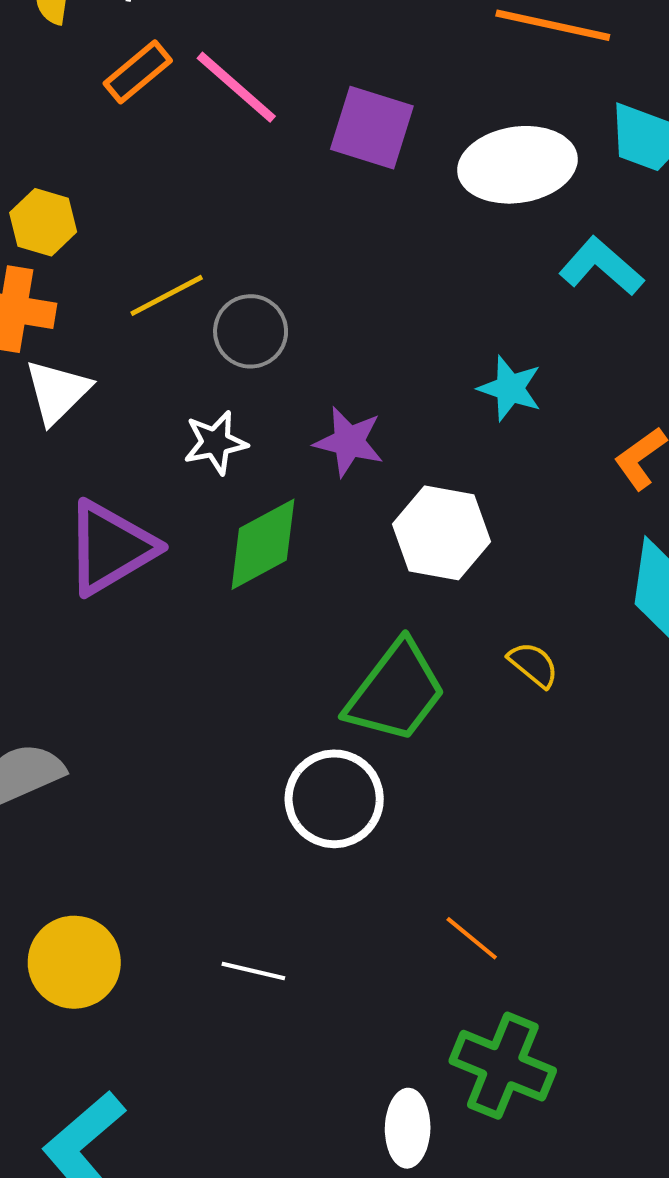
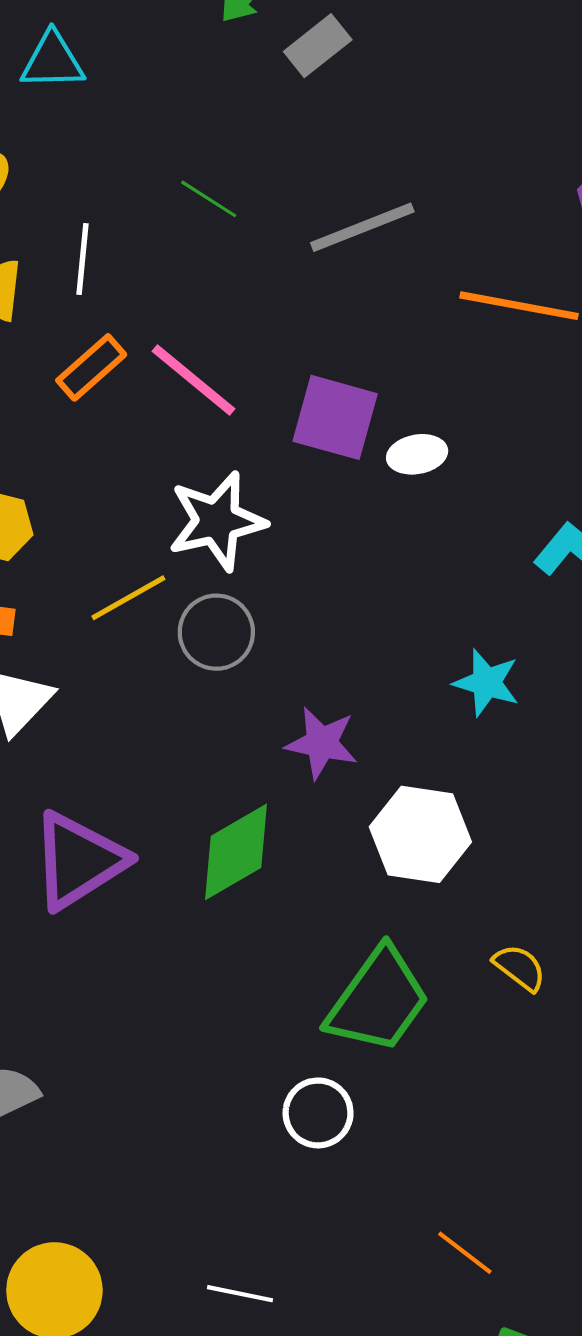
white ellipse: (517, 165) -> (417, 454), moved, size x0.5
white star: (215, 443) -> (217, 521), moved, size x1.5
white circle: (334, 799) -> (318, 1113), size x0.7

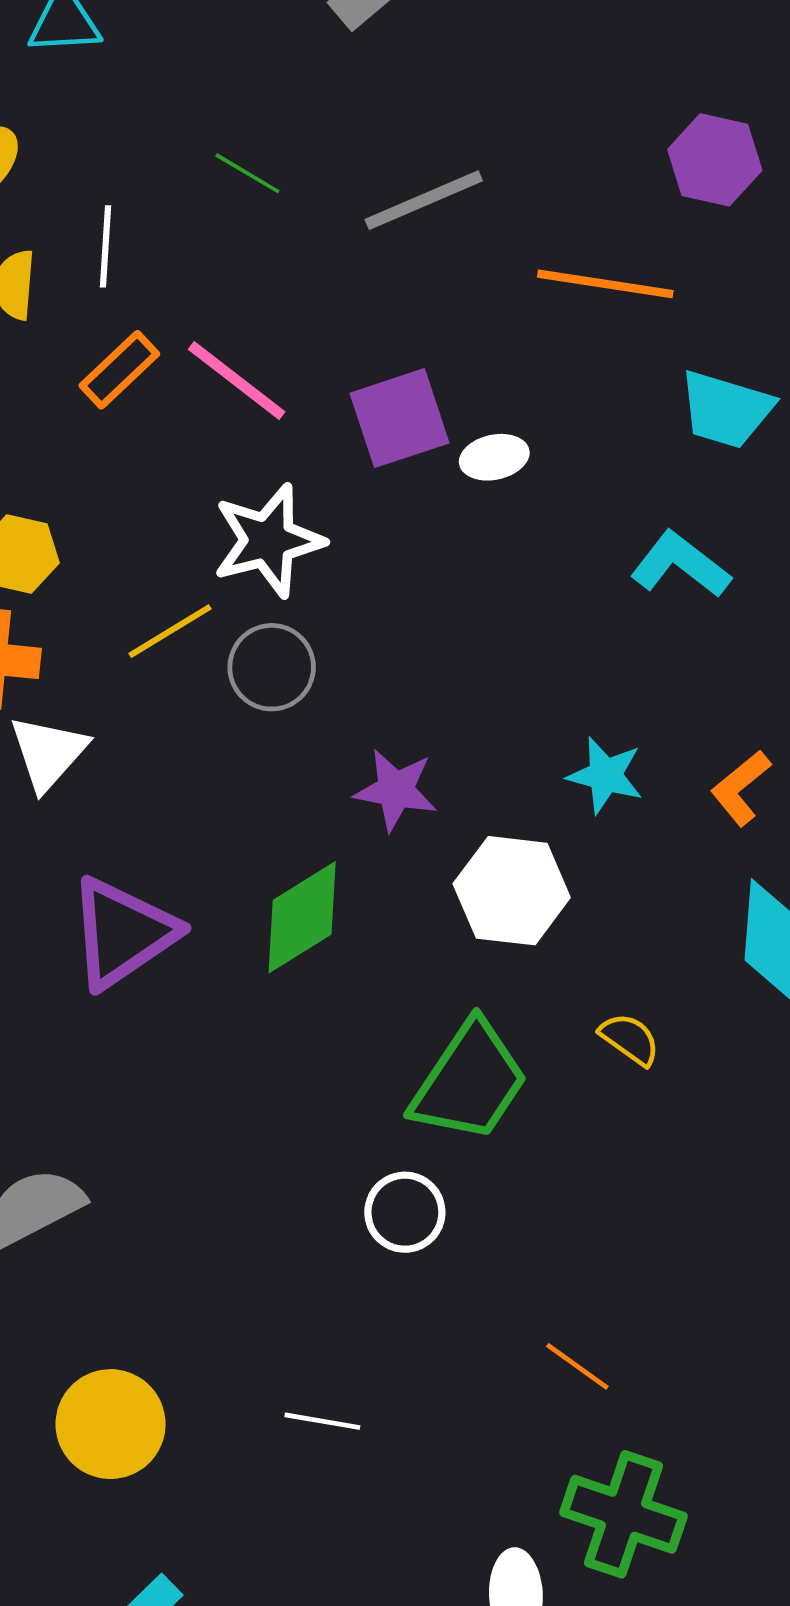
purple square: (335, 417) -> (400, 418), turned -32
cyan star: (487, 683) -> (605, 775), moved

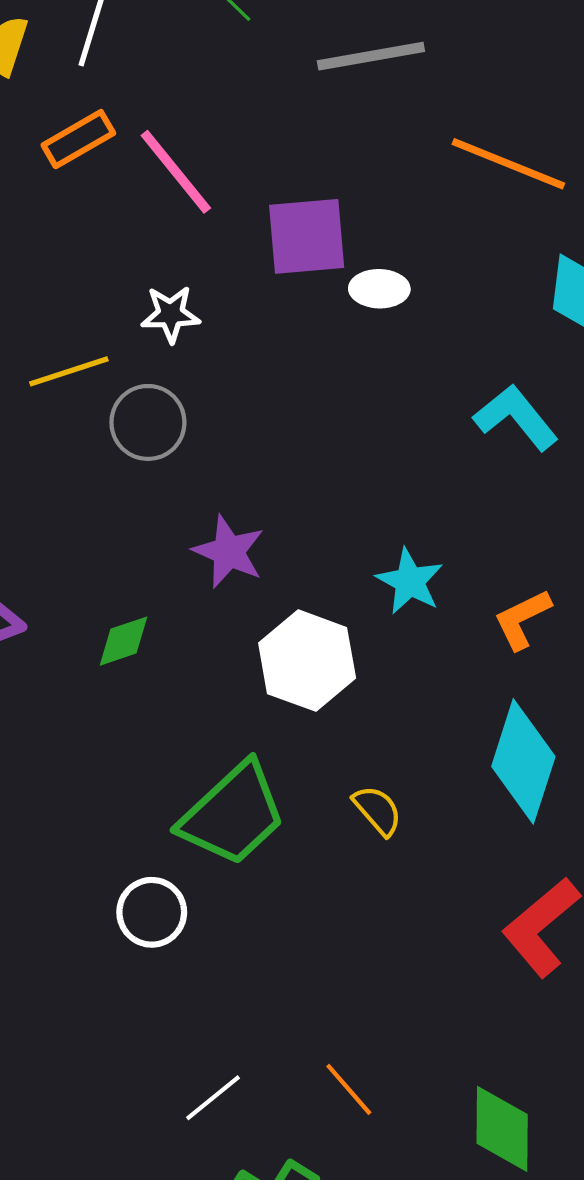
white star: (268, 541) -> (171, 314), size x0.6
green diamond: (302, 917) -> (124, 641), size x0.6
orange line: (577, 1366) -> (349, 1089), moved
white line: (322, 1421) -> (213, 1098), moved, turned -62

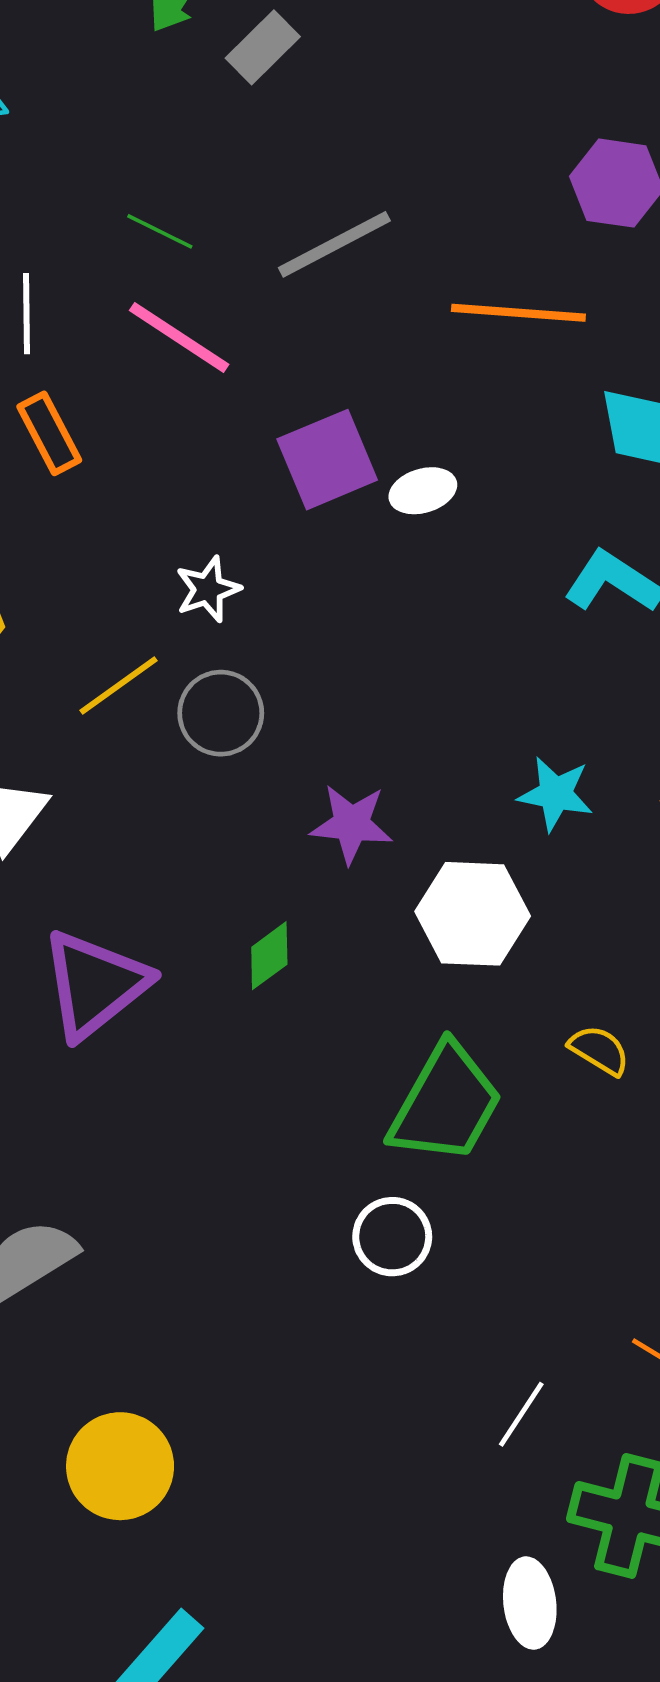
orange rectangle: (78, 139) -> (49, 433), turned -70
pink line: (176, 172) -> (179, 337), moved

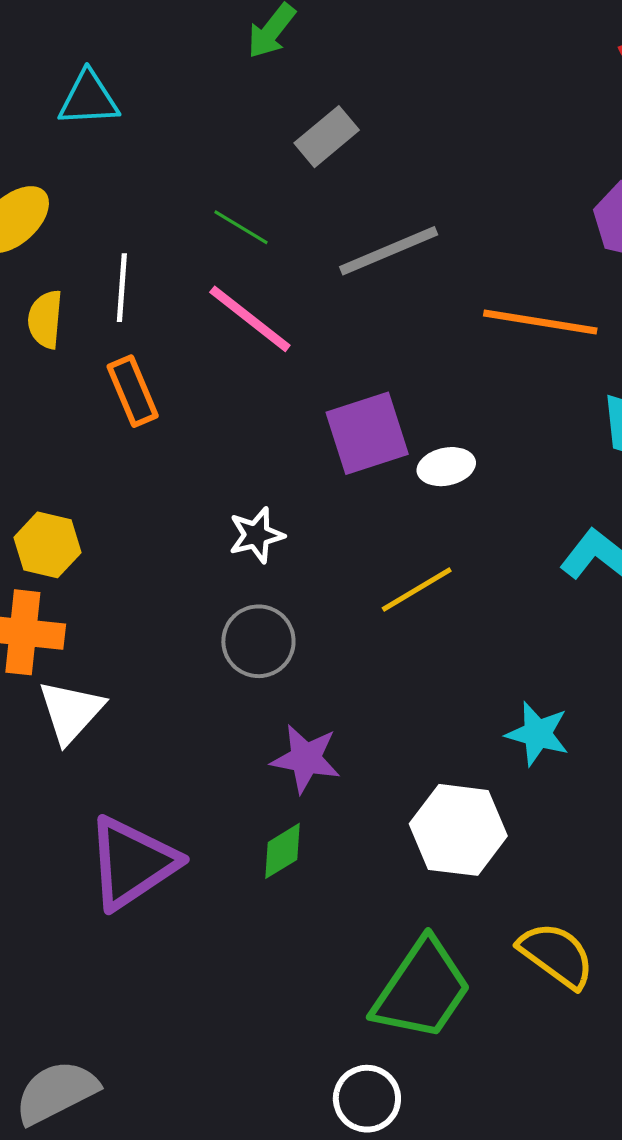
gray rectangle: (263, 47) -> (327, 137), moved
yellow line: (119, 685) -> (417, 590), moved
purple star: (351, 824) -> (306, 759), moved
yellow semicircle: (599, 1050) -> (556, 955), size x1.5

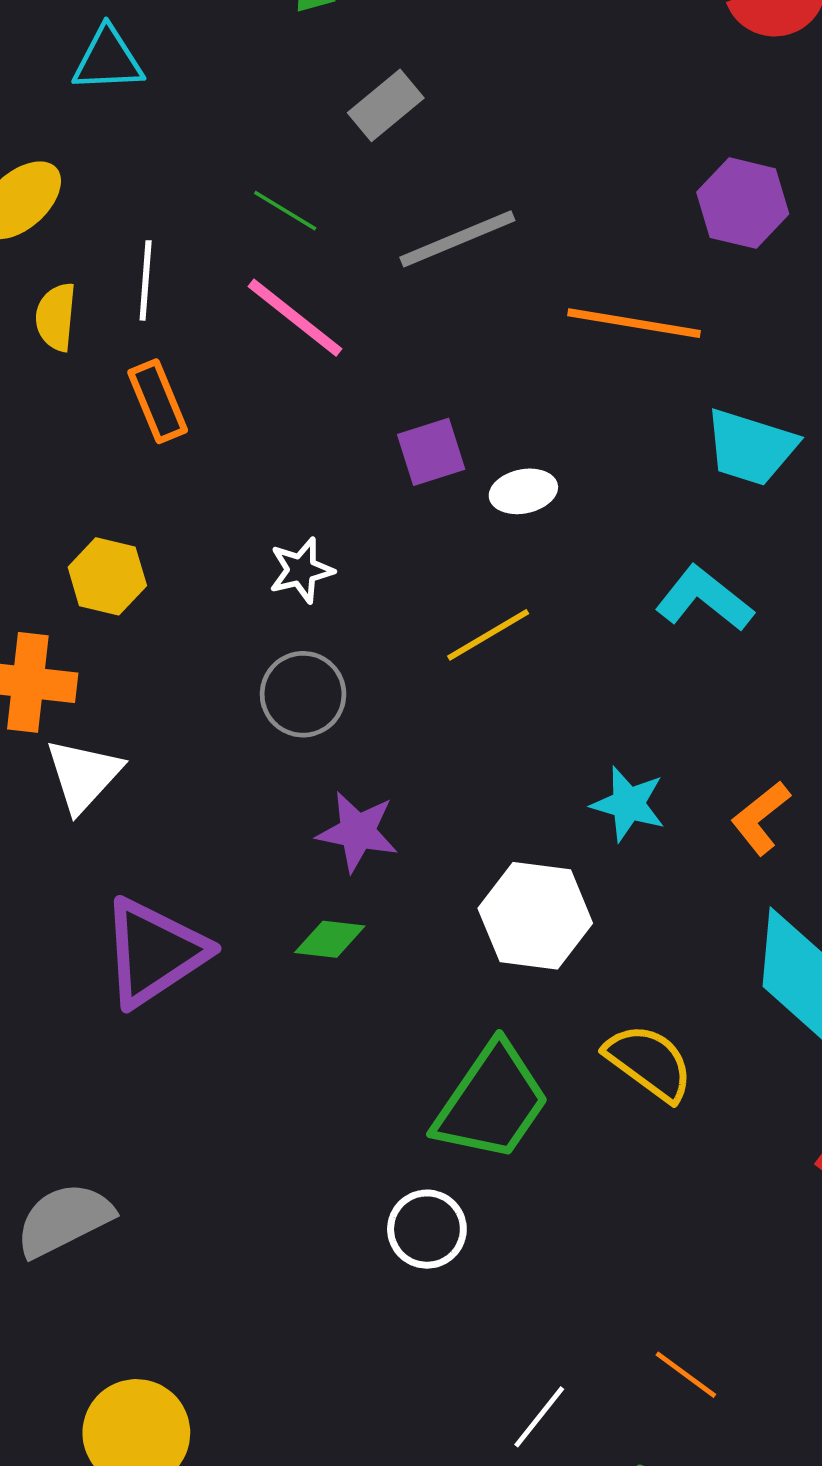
purple square: (367, 433) -> (431, 452), size x0.7
yellow hexagon: (47, 545) -> (107, 576), moved
green diamond: (282, 851) -> (330, 939), turned 38

